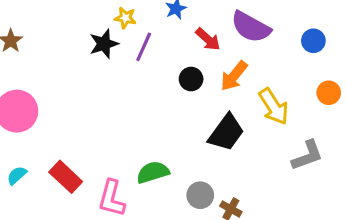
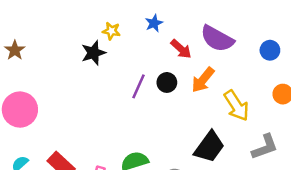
purple line: (144, 47) -> (138, 86), moved
black trapezoid: (226, 133) -> (209, 147), moved

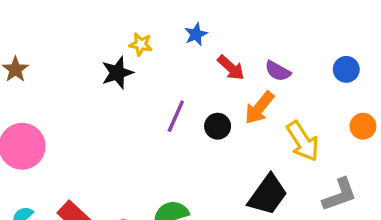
purple semicircle: (217, 39) -> (278, 71), moved, size x0.6
black circle: (167, 82) -> (218, 126), moved

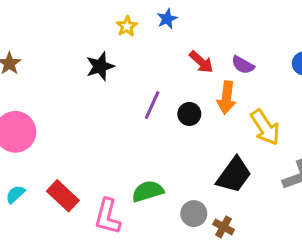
blue star: (196, 34) -> (167, 19), moved
yellow star: (141, 44) -> (127, 26), moved, turned 30
orange arrow: (259, 108) -> (226, 98), turned -32

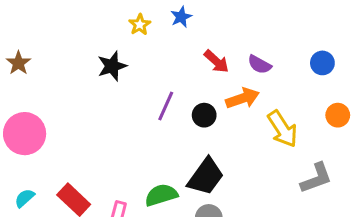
orange arrow: (226, 98) -> (243, 98), turned -116
black trapezoid: (234, 175) -> (206, 177), moved

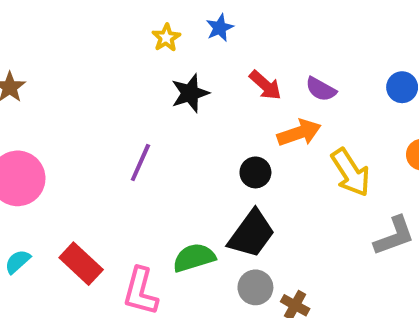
black star: (112, 66) -> (190, 93), moved
purple line: (166, 106) -> (140, 163), moved
black circle: (204, 115) -> (255, 172), moved

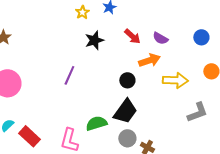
yellow arrow: (351, 172) -> (175, 80), turned -55
red rectangle: (81, 264) -> (29, 136), moved

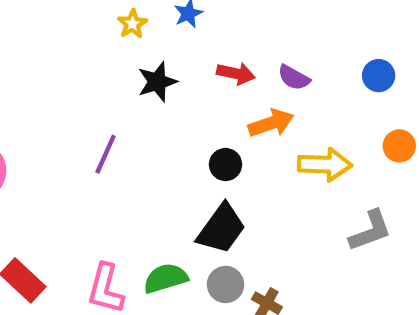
red arrow: (132, 36) -> (236, 73), turned -30
green semicircle: (96, 123) -> (166, 278), moved

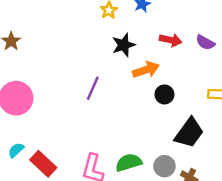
orange arrow: (271, 123) -> (146, 70), moved
black trapezoid: (221, 229) -> (189, 133), moved

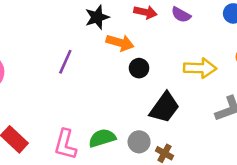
orange arrow: (146, 70) -> (120, 43), turned 35

